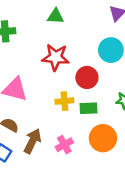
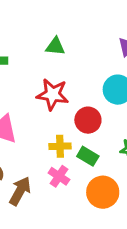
green rectangle: (89, 108) -> (88, 156), turned 30
pink cross: (64, 145) -> (59, 176), moved, turned -30

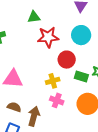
red star: (53, 94) -> (48, 37), moved
green rectangle: (88, 156) -> (81, 76), moved

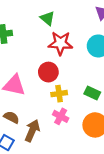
green triangle: (34, 17) -> (47, 18), turned 40
red circle: (67, 60) -> (48, 72), moved

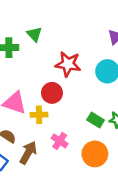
green triangle: (47, 18) -> (34, 34), moved
yellow cross: (59, 94) -> (39, 115), moved

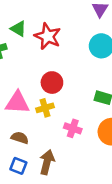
red star: (68, 64) -> (48, 36), moved, turned 30
brown arrow: (28, 153) -> (47, 162), moved

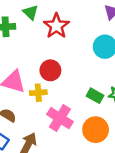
pink cross: (73, 128) -> (60, 118), size x1.5

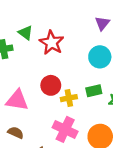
yellow cross: (38, 93) -> (69, 98), moved
green rectangle: (95, 96) -> (94, 91), moved, turned -35

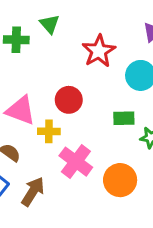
red star: (52, 43) -> (99, 51), moved
yellow cross: (69, 98) -> (49, 131), moved

